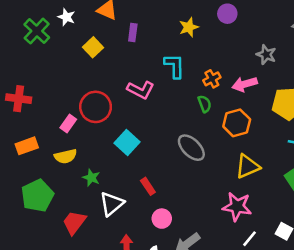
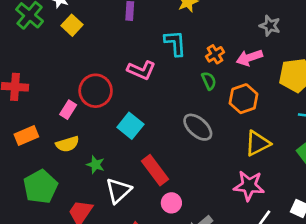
yellow square: (93, 47) -> (72, 25), moved
red rectangle: (148, 186) -> (155, 170), size x1.6

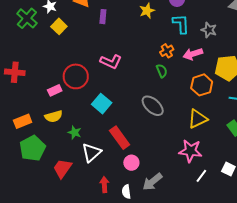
cyan L-shape: (175, 43) -> (181, 24), moved
orange hexagon: (243, 99) -> (202, 85), moved
pink rectangle: (68, 110) -> (55, 90), turned 32
orange rectangle: (26, 135) -> (23, 121), moved

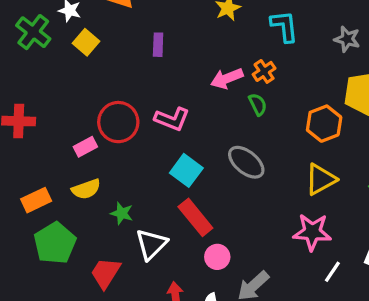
purple rectangle: (103, 17) -> (158, 45), moved
gray star: (209, 30) -> (347, 39), moved
pink arrow: (193, 54) -> (227, 78), moved
pink L-shape: (111, 62) -> (172, 119), moved
cyan square: (102, 104) -> (186, 170), moved

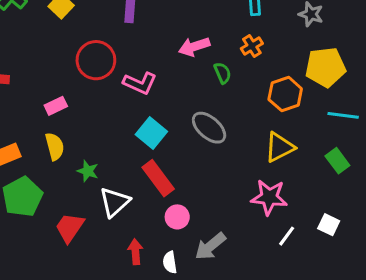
orange cross: (264, 71) -> (252, 46), moved
red circle: (118, 122) -> (96, 60), moved
yellow semicircle: (86, 189) -> (55, 146), turned -88

